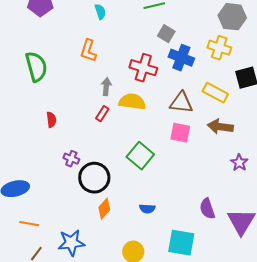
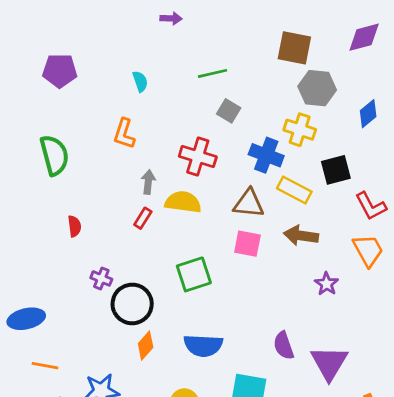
blue cross: (181, 58) -> (266, 155), moved
green square: (140, 156) -> (194, 274), turned 32
blue semicircle: (147, 209) -> (203, 346), size x1.8

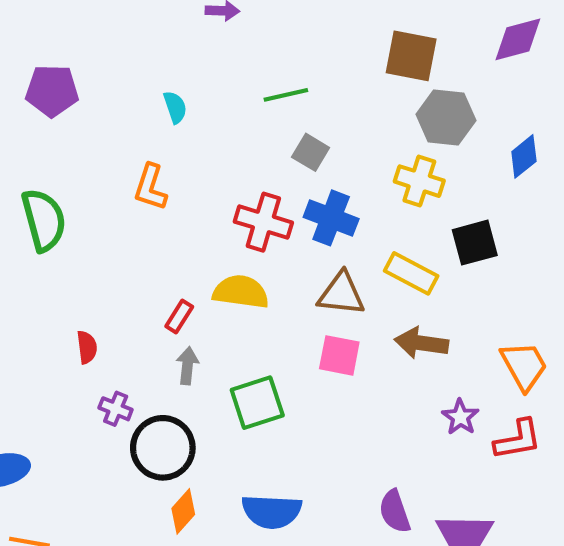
blue cross: (266, 155) -> (331, 218), moved
gray arrow: (148, 182) -> (187, 366), moved
red L-shape: (371, 206) -> (518, 440), moved, turned -72
red semicircle: (74, 226) -> (87, 347), moved

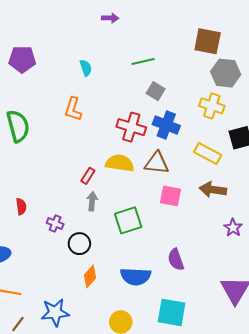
brown triangle: (341, 294) -> (157, 163), moved
red semicircle: (87, 347) -> (21, 207), moved
black circle: (163, 448) -> (79, 244), size x0.7
purple semicircle: (395, 511) -> (176, 259), moved

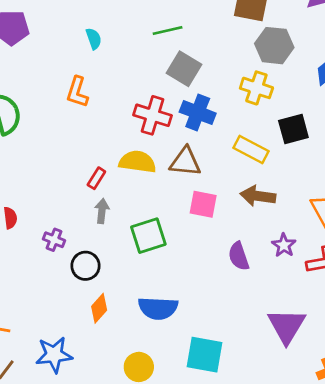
gray square: (156, 91) -> (184, 69), size x1.4
purple semicircle: (176, 259) -> (239, 256), moved

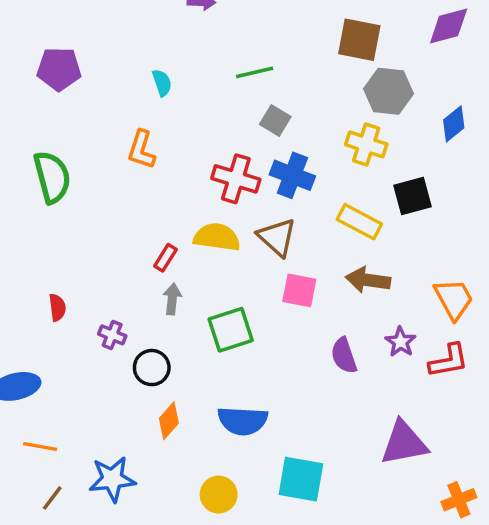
gray square: (184, 69) -> (275, 120), size x0.7
brown triangle: (185, 162) -> (277, 237), turned 36
purple triangle: (287, 326) -> (404, 443), turned 48

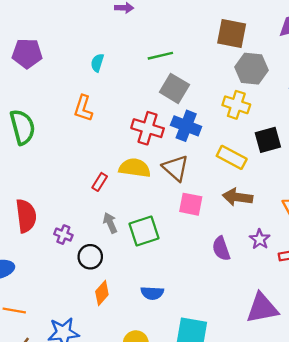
cyan semicircle: (162, 83) -> (97, 63), turned -144
gray square: (275, 120) -> (174, 88), size x1.4
gray arrow: (172, 299) -> (110, 223), moved, turned -30
red semicircle: (57, 307) -> (26, 216), size x1.8
blue semicircle: (243, 421) -> (152, 293), size x0.7

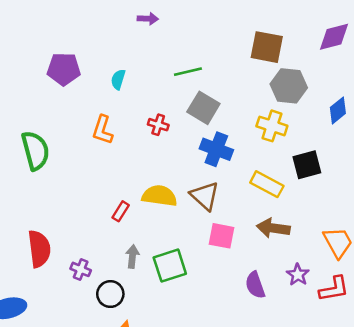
purple pentagon: (27, 53) -> (64, 69), moved
red cross: (148, 128) -> (158, 125), moved, size x0.6
gray arrow: (110, 223) -> (132, 257), turned 30

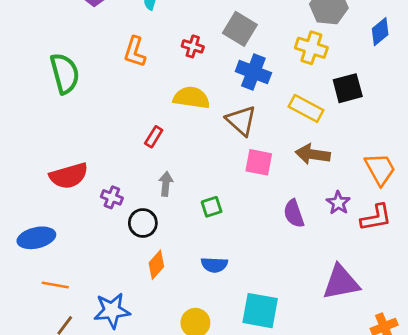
yellow semicircle: (159, 196) -> (191, 98), moved
red semicircle: (39, 249) -> (69, 176), turned 81
green square: (170, 266) -> (212, 207), moved, size x0.6

